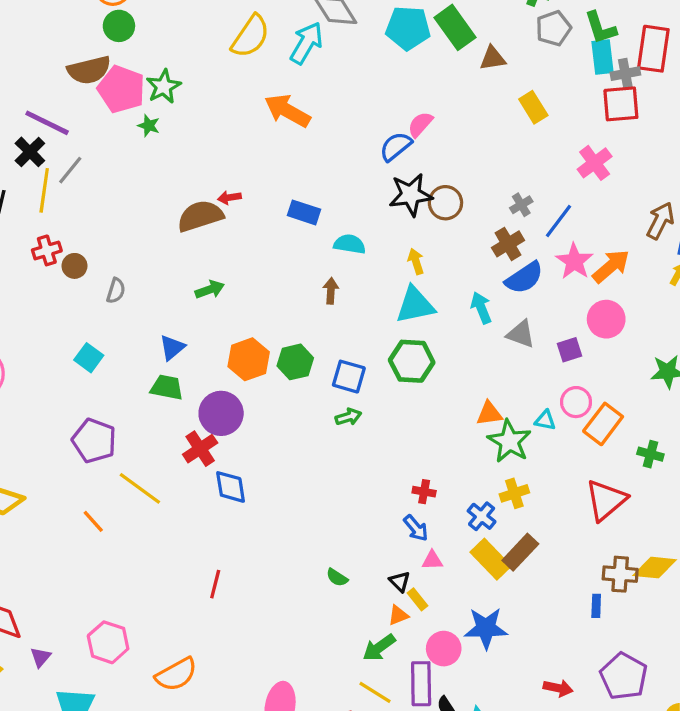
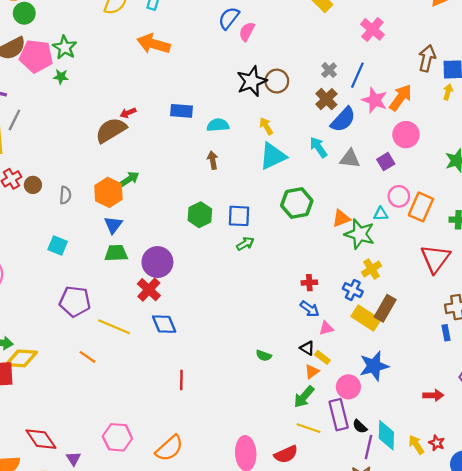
blue semicircle: (396, 146) -> (229, 18), moved
orange hexagon: (249, 359) -> (108, 192), moved
green hexagon: (412, 361) -> (297, 203), moved
blue diamond: (231, 487) -> (164, 324), moved

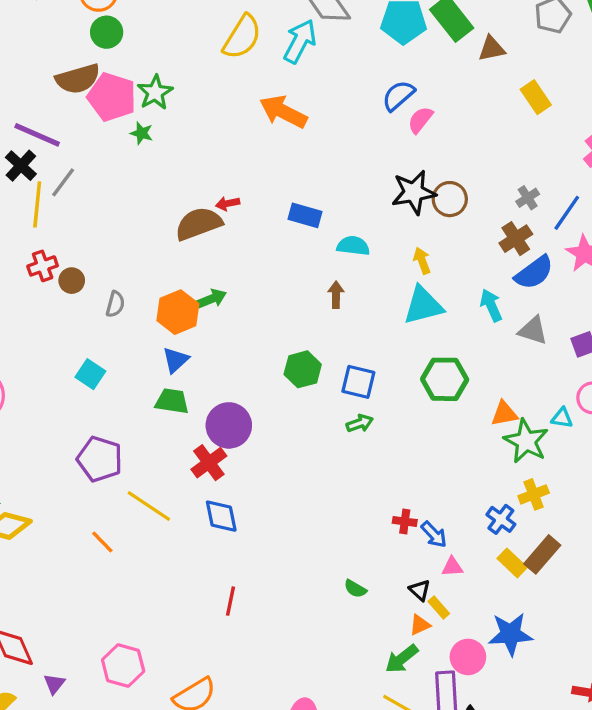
red cross: (309, 283) -> (405, 521), moved
yellow rectangle: (366, 318) -> (512, 563), size x0.7

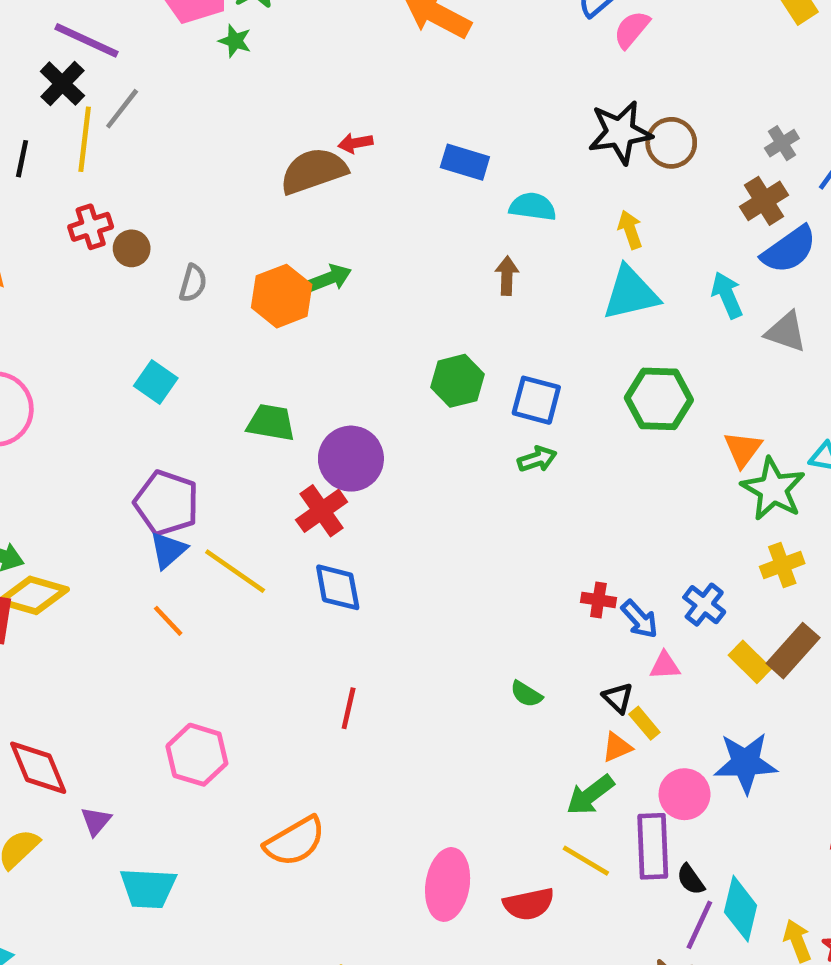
blue triangle: (176, 360) -> (168, 550), moved
orange triangle: (504, 414) -> (743, 449), turned -44
blue cross: (501, 519) -> (704, 605), moved
pink hexagon: (123, 666) -> (197, 755), moved

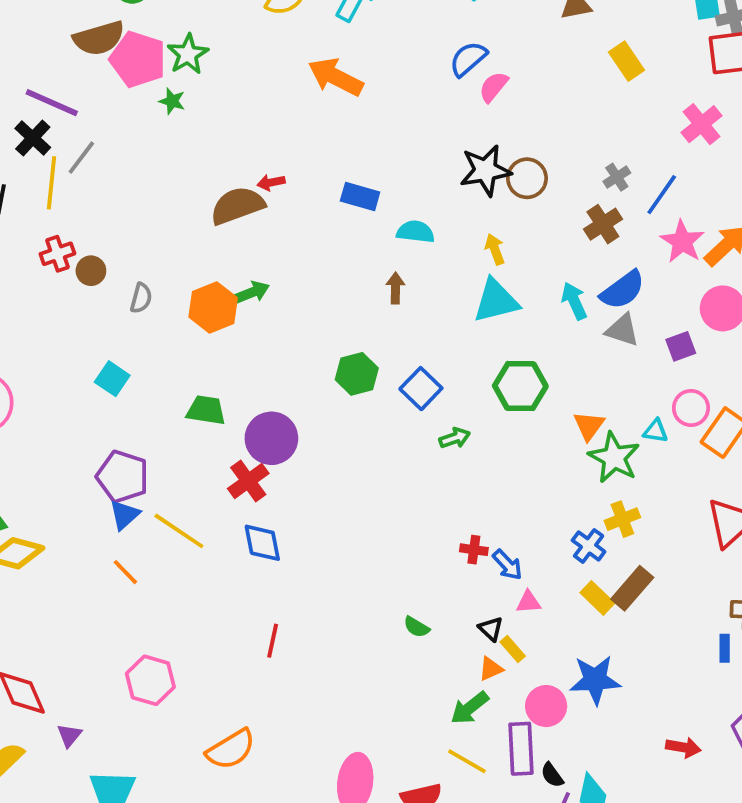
blue semicircle: (789, 250) -> (623, 290), moved
blue square: (536, 400) -> (421, 389), turned 30
green arrow: (537, 459) -> (455, 438), moved
blue cross: (704, 605) -> (589, 546), moved

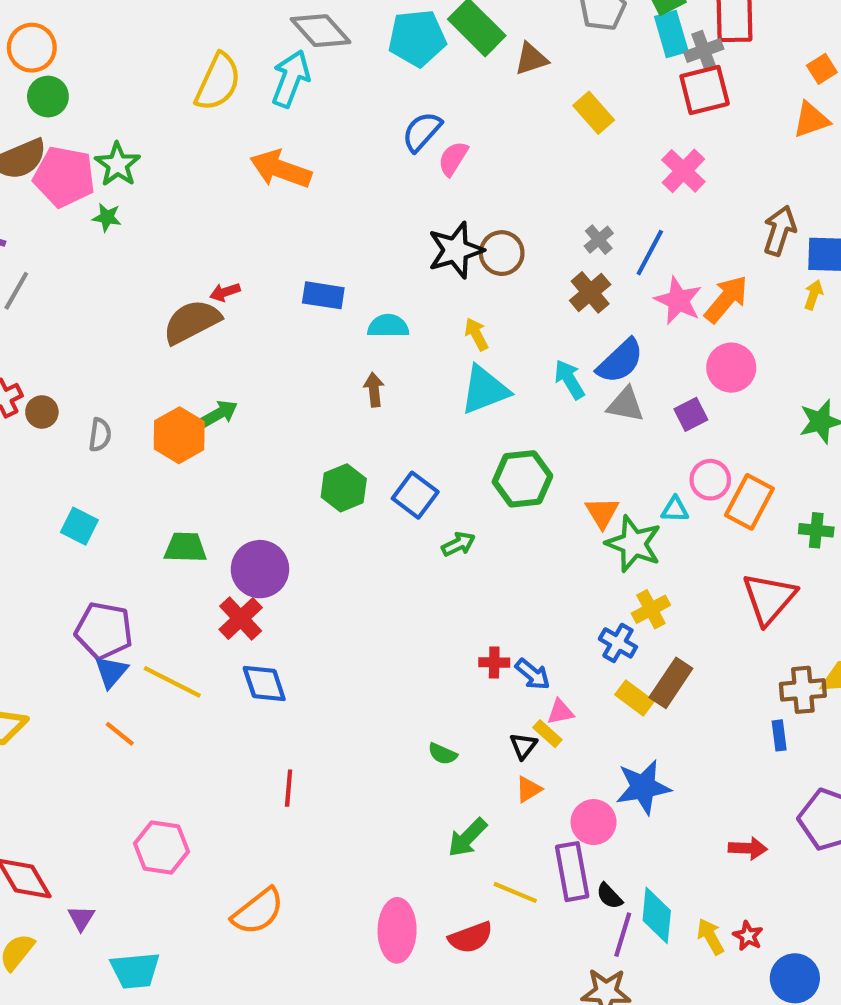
black triangle: (491, 629) -> (523, 746), turned 32
yellow rectangle: (513, 649) -> (547, 734), moved
green arrow: (470, 708) -> (467, 838), moved

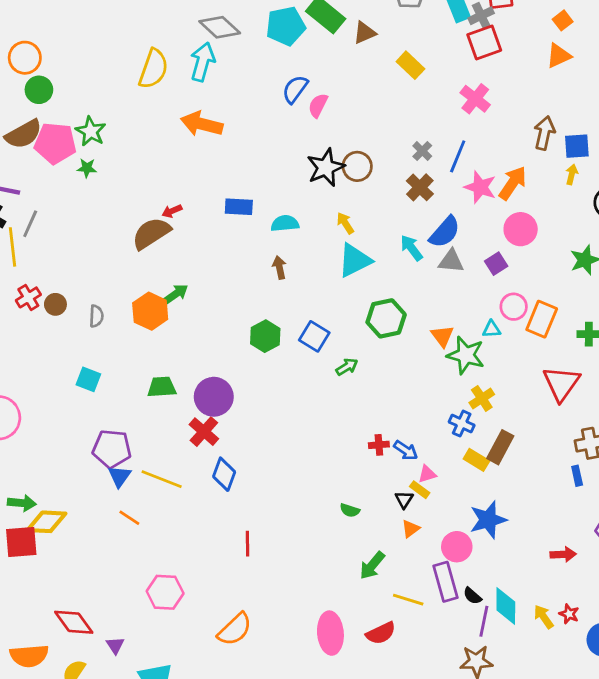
blue diamond: (264, 684) -> (224, 474), turned 44

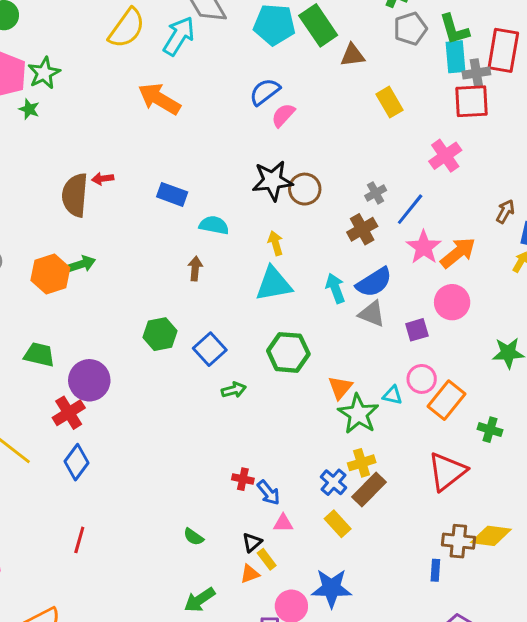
brown arrow: (544, 133) -> (505, 211), size x0.7
brown semicircle: (151, 233) -> (75, 195), turned -69
brown rectangle: (500, 447) -> (369, 490), moved
yellow rectangle: (420, 490) -> (267, 559), moved

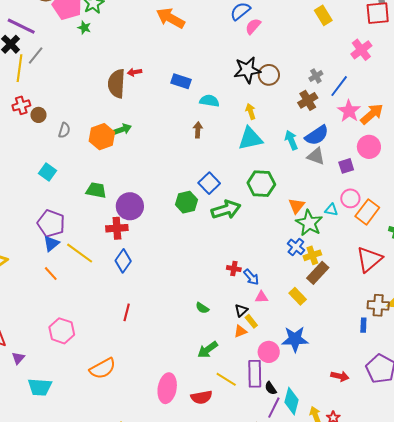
green hexagon: (160, 334) -> (186, 202), moved
green arrow: (234, 390) -> (226, 210), size x1.8
red cross: (69, 413) -> (117, 228), turned 30
blue cross: (333, 482) -> (296, 247), moved

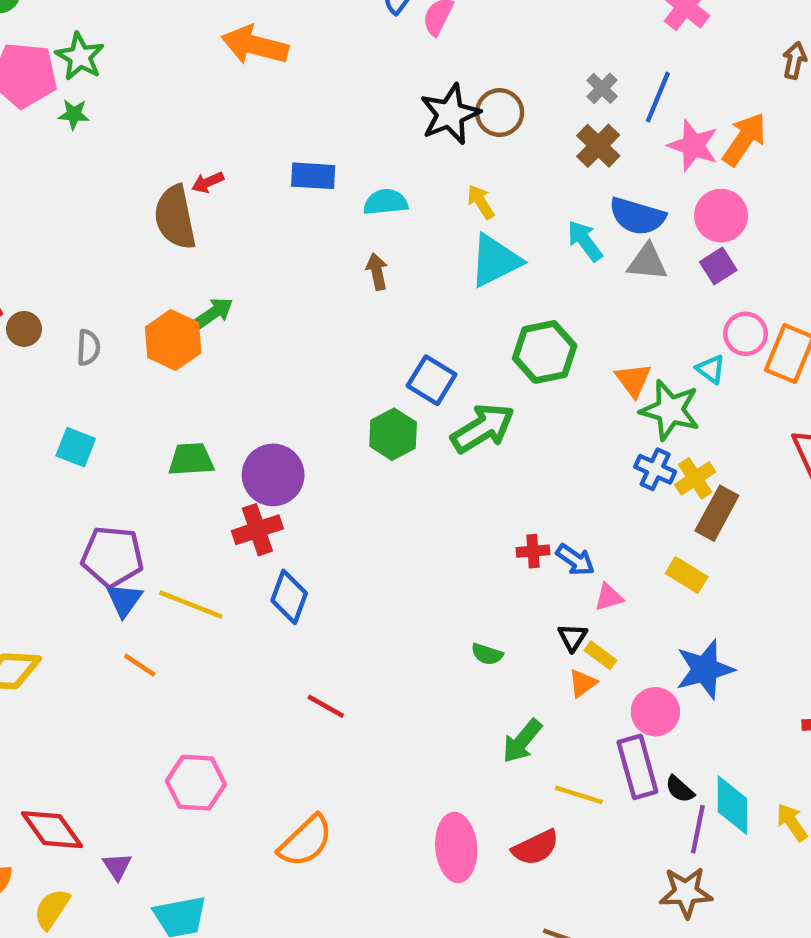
blue semicircle: (317, 135) -> (637, 216), turned 65
pink circle: (369, 147) -> (721, 216), moved
cyan triangle: (331, 210) -> (711, 369), turned 40
red line: (127, 312) -> (326, 706), turned -60

